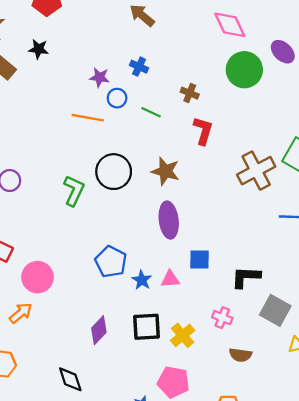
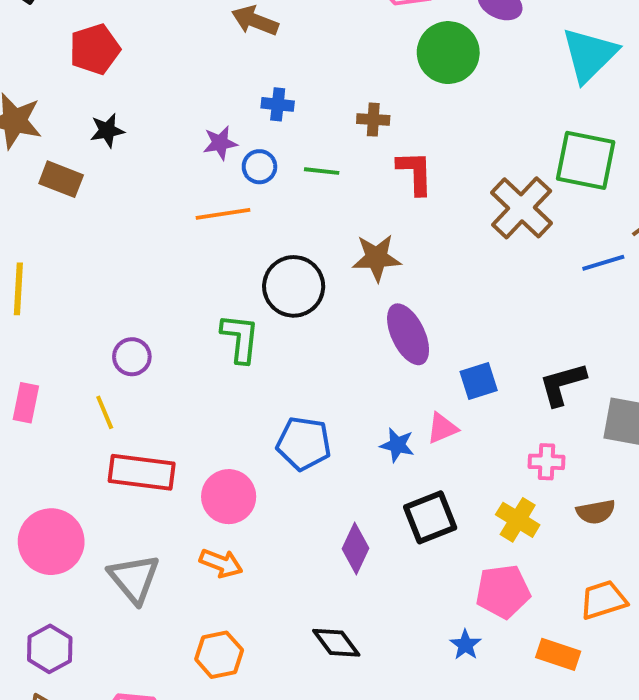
blue pentagon: (111, 262) -> (304, 443), moved
orange arrow: (21, 313) -> (221, 563), turned 80
yellow cross: (183, 335) -> (518, 520), moved

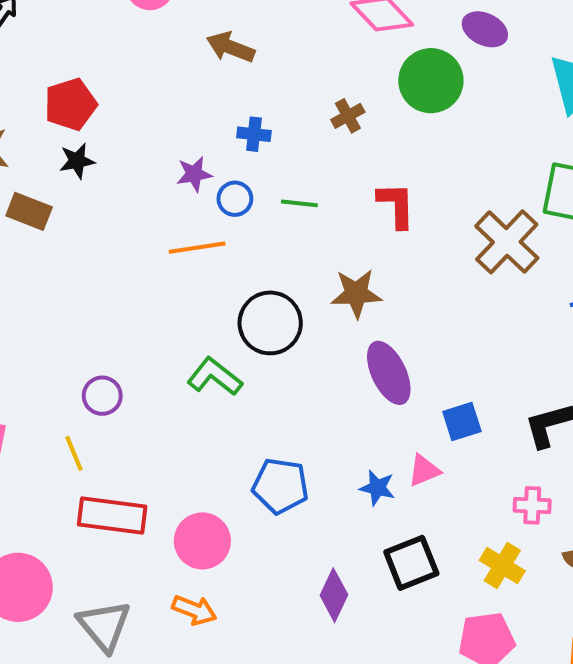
red pentagon: (95, 49) -> (71, 104), moved
brown cross: (373, 120) -> (348, 116), moved, turned -32
green L-shape: (240, 338) -> (215, 377), turned -58

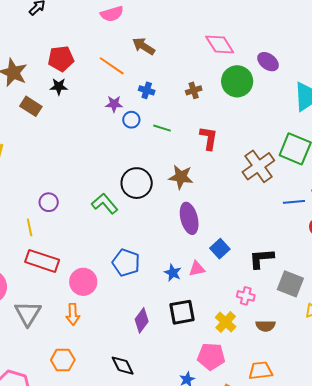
orange line: (197, 248) -> (112, 66), moved, turned 32
blue square: (462, 421) -> (220, 249), turned -36
orange arrow: (194, 610) -> (73, 314), turned 55

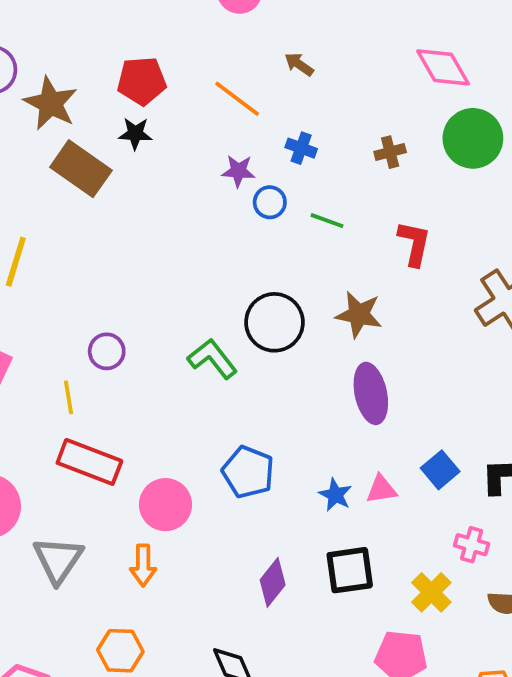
brown arrow: (144, 46) -> (299, 64), size x0.7
brown rectangle: (31, 106) -> (81, 169), size x1.4
blue square: (220, 249) -> (440, 470), moved

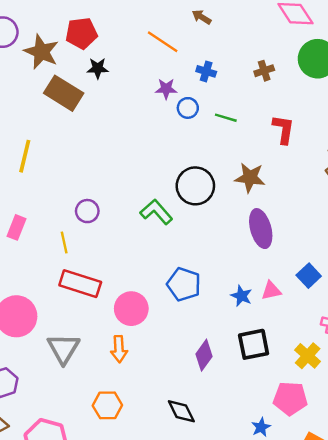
red pentagon: (142, 81) -> (81, 33), moved

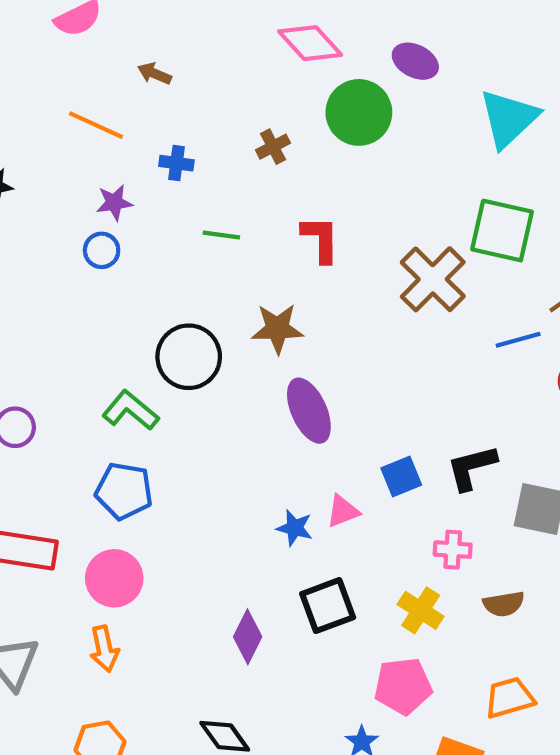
blue circle: (188, 108) -> (102, 250), moved
blue square: (309, 276) -> (401, 476), turned 30
blue pentagon: (184, 284) -> (124, 491), moved

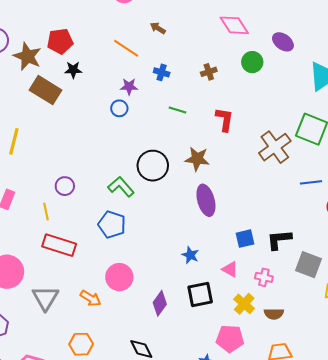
green circle: (359, 112) -> (252, 62), size x0.7
pink triangle: (343, 511) -> (230, 269), moved, turned 42
pink circle: (114, 578) -> (119, 277), moved
brown semicircle: (504, 604) -> (274, 314), moved
orange arrow: (104, 649) -> (91, 298), turned -55

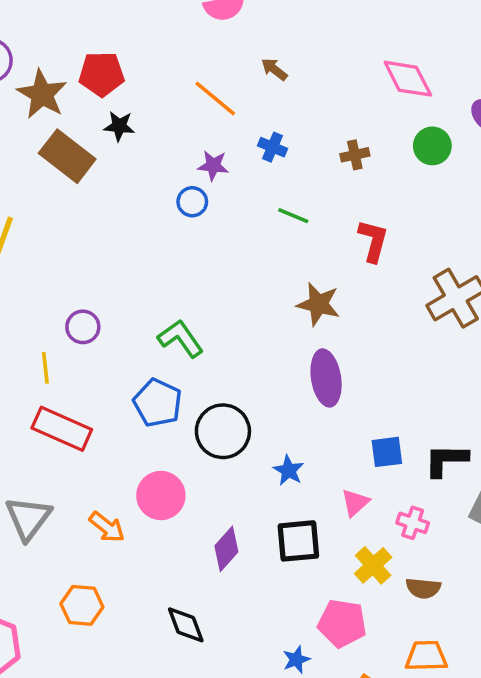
black circle: (153, 166) -> (223, 431), moved
pink triangle: (230, 269) -> (355, 503), turned 42

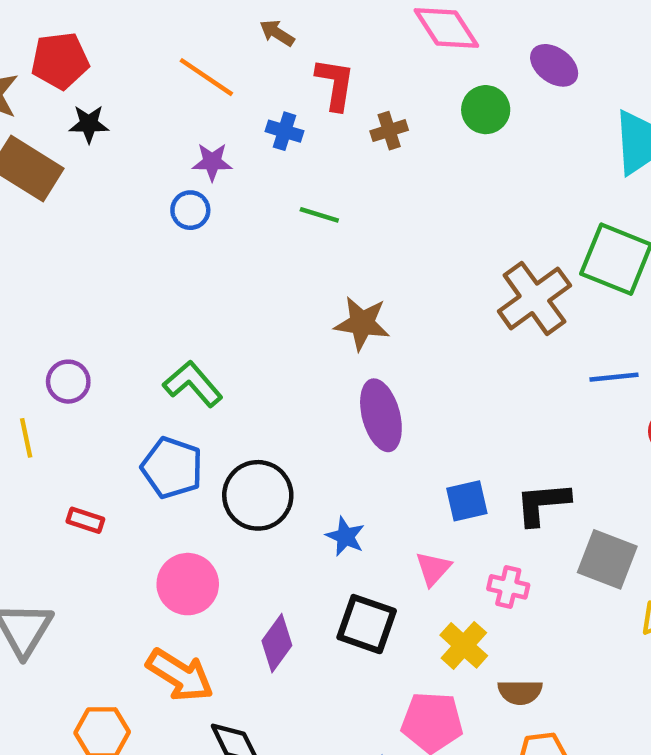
red L-shape: (373, 241) -> (335, 84), moved
red rectangle: (62, 429) -> (85, 520), moved, size x0.5
orange arrow: (107, 527) -> (180, 675), moved, size x1.4
black square: (298, 541) -> (367, 624), turned 30
brown semicircle: (423, 588) -> (520, 692), moved

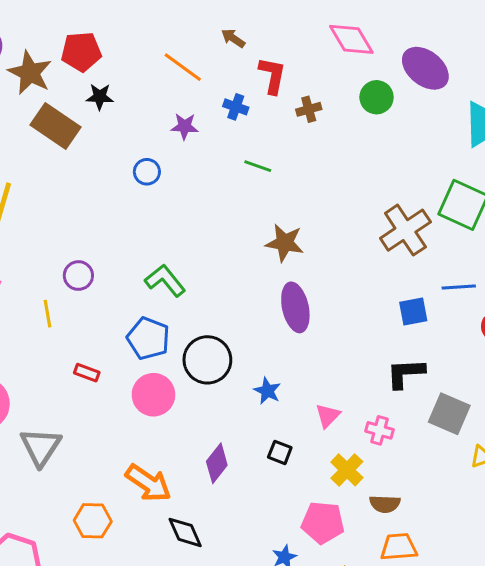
purple ellipse: (554, 65) -> (425, 68), size x1.4
blue circle: (190, 210) -> (147, 172), moved
blue square: (467, 501) -> (413, 312), moved
pink circle: (188, 584) -> (153, 395), moved
black square: (367, 624) -> (280, 452), size x0.6

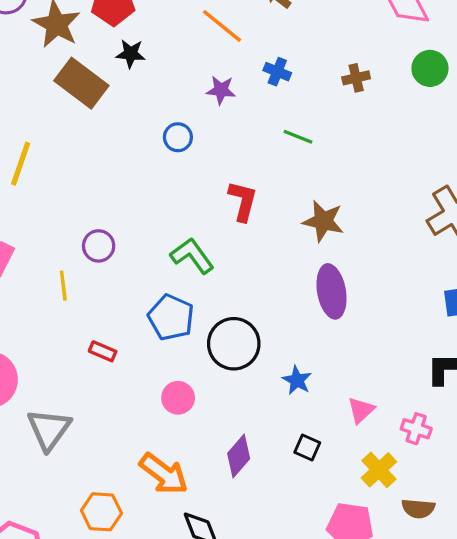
red L-shape: (272, 75) -> (243, 201), moved
pink circle: (153, 395) -> (178, 398), moved, size x0.7

